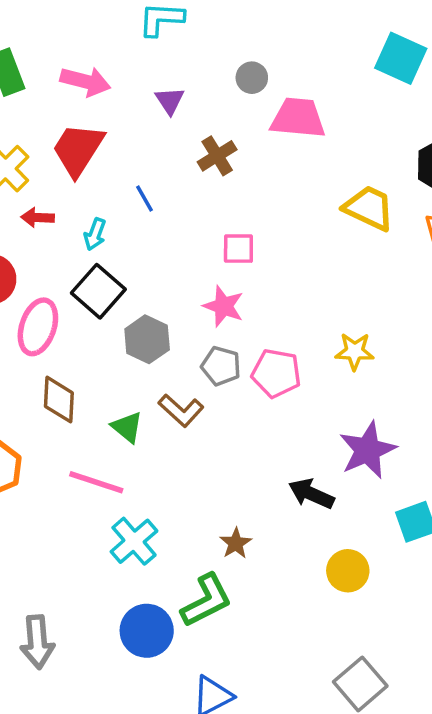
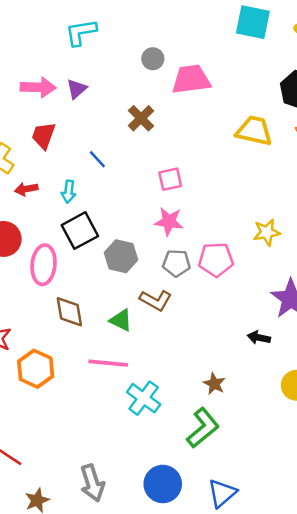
purple triangle: (170, 101) -> (77, 89), moved, turned 35
red trapezoid: (78, 149) -> (44, 136), size x0.7
black square: (98, 291) -> (80, 231), turned 33
black arrow: (311, 494) -> (259, 338), size x0.7
blue circle: (147, 631) -> (163, 484), moved

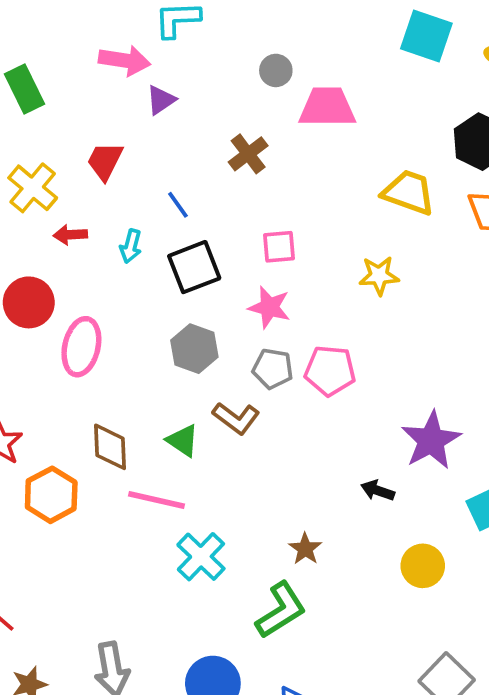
pink arrow: (38, 87) -> (125, 60), moved
black square: (80, 231) -> (194, 267), moved
yellow star: (267, 232) -> (379, 276), moved
brown diamond: (69, 312) -> (110, 447), moved

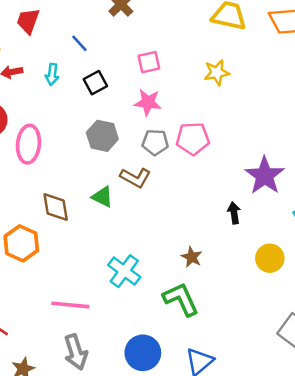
black square: (194, 267) -> (95, 83), size x0.7
black arrow: (378, 491) -> (234, 213), turned 70
pink line: (157, 500) -> (70, 305), moved
green L-shape: (281, 610) -> (181, 299), turned -75

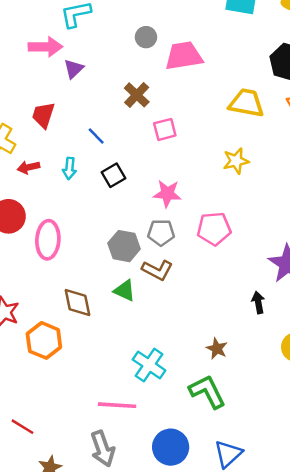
pink square: (149, 62) -> (165, 129), moved
gray hexagon: (102, 136) -> (124, 246), moved
gray pentagon: (155, 142) -> (161, 233), moved
pink line: (70, 305) -> (117, 405), moved

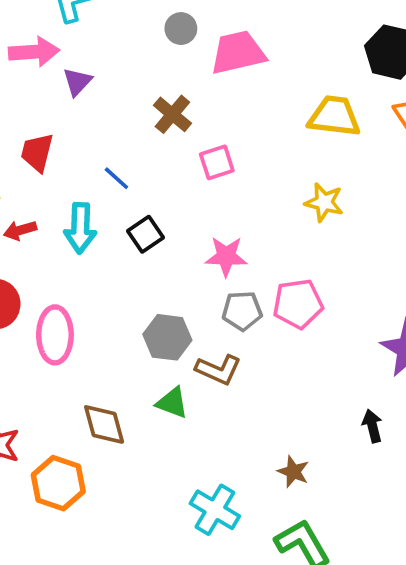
yellow star: (236, 161) -> (324, 202), turned 30
cyan arrow: (69, 168) -> (80, 228), size x1.5
gray pentagon: (161, 233) -> (242, 311), moved
black arrow: (258, 302) -> (372, 426), moved
brown star: (217, 349) -> (293, 472), moved

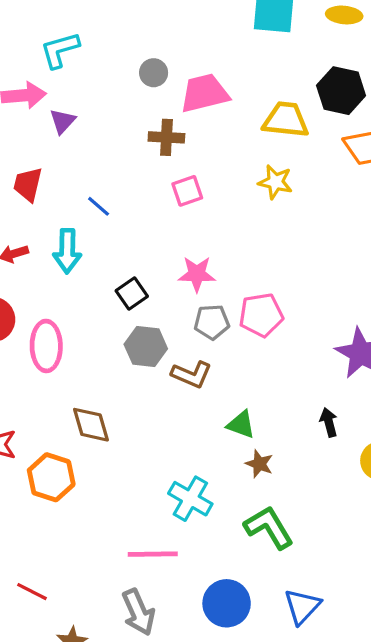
brown cross: (172, 114) -> (166, 137), moved, turned -36
yellow trapezoid: (334, 116) -> (286, 120), moved
yellow star: (324, 202) -> (275, 182), moved
black square: (146, 234) -> (132, 294), moved
green triangle: (172, 403) -> (241, 425), moved

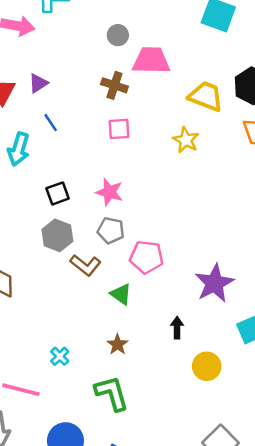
purple triangle: (62, 121) -> (38, 83), moved
pink pentagon: (261, 315) -> (147, 257), moved
green triangle: (241, 425) -> (121, 294), moved
cyan cross: (190, 499) -> (60, 356), size x0.6

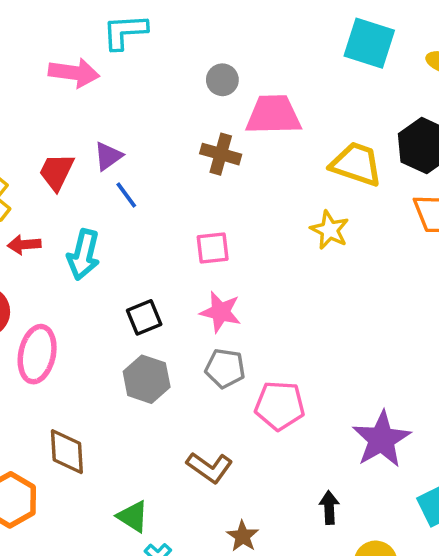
blue line: (51, 123) -> (126, 195), moved
pink square: (119, 129) -> (213, 248), moved
brown L-shape: (85, 265) -> (210, 467), moved
green triangle: (121, 294) -> (133, 516), moved

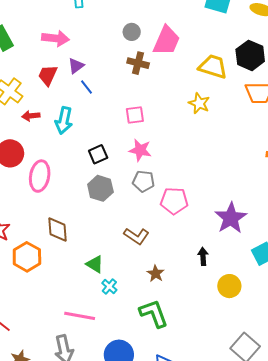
pink arrow: (74, 73) -> (56, 38), moved
gray circle: (222, 80) -> (132, 32), moved
pink trapezoid: (273, 115) -> (166, 41), turned 116

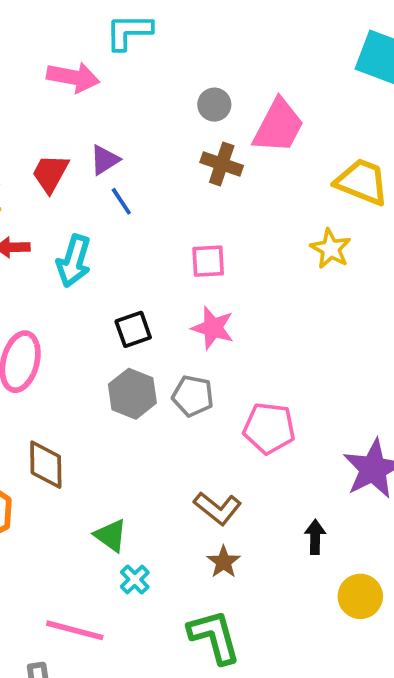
pink arrow: (56, 38) -> (73, 77), moved
gray pentagon: (144, 181) -> (193, 396), moved
brown L-shape: (136, 236) -> (218, 508), moved

